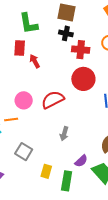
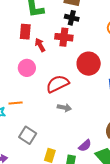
red cross: (81, 50) -> (64, 37), moved
pink circle: (24, 100) -> (27, 68), moved
gray arrow: (64, 134) -> (64, 108), moved, turned -96

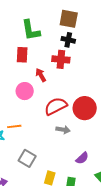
red arrow: (40, 45) -> (41, 75), moved
red circle: (89, 64) -> (85, 108), moved
purple semicircle: (85, 146) -> (82, 158), moved

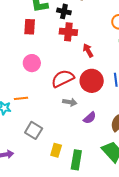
black cross: (68, 40) -> (64, 11), moved
red arrow: (41, 75) -> (88, 50), moved
purple semicircle: (82, 158) -> (90, 118), moved

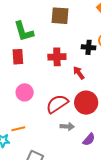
black cross: (64, 11) -> (89, 47), moved

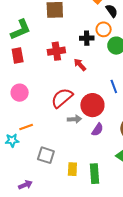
green L-shape: (24, 31) -> (21, 30), turned -90
pink circle: (25, 92) -> (20, 93), moved
red circle: (86, 103) -> (92, 105), moved

